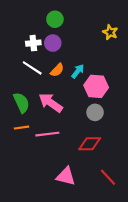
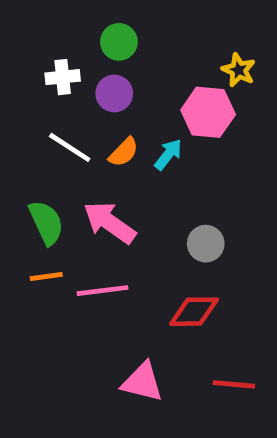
white cross: (33, 43) -> (63, 77), moved
pink hexagon: (96, 86) -> (208, 112), moved
red line: (108, 177) -> (234, 384), turned -42

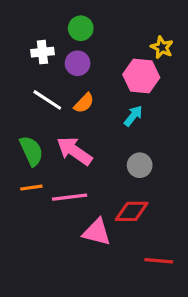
cyan arrow: (168, 154) -> (133, 116), moved
pink triangle: (142, 382) -> (97, 232), moved

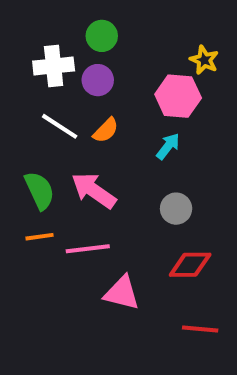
white cross: (42, 52) -> (54, 66), size x1.4
red diamond: (132, 211) -> (190, 265), moved

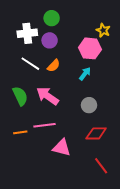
orange line: (40, 237) -> (20, 132), moved
red line: (200, 329) -> (101, 166), turned 48

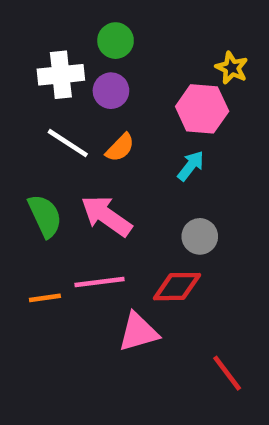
red diamond: (96, 133) -> (177, 287), moved
pink triangle: (62, 148) -> (138, 332), turned -30

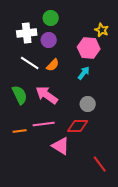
pink triangle: (138, 332) -> (61, 146), turned 48

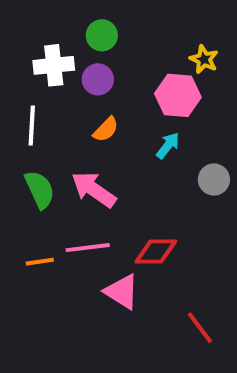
white line: (30, 63) -> (32, 125), moved, turned 60
gray circle: (88, 104) -> (214, 179), moved

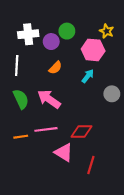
green circle: (102, 35) -> (67, 31), moved
red line: (200, 328) -> (91, 165), moved, turned 54

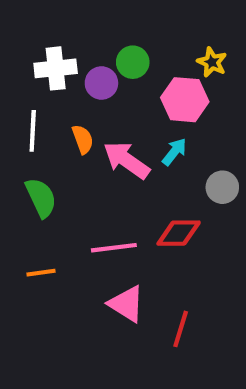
orange semicircle: (55, 68) -> (83, 139), moved, turned -64
pink arrow: (49, 99) -> (126, 160), moved
pink line: (46, 129) -> (114, 248), moved
red diamond: (82, 131) -> (179, 233), moved

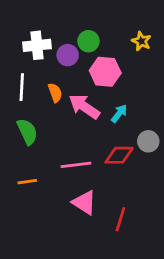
pink hexagon: (185, 100) -> (105, 72), moved
cyan arrow: (174, 152) -> (119, 114), moved
gray circle: (222, 187) -> (148, 141), moved

